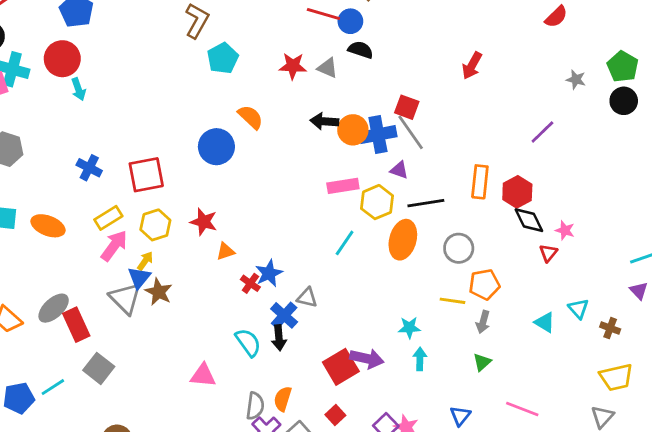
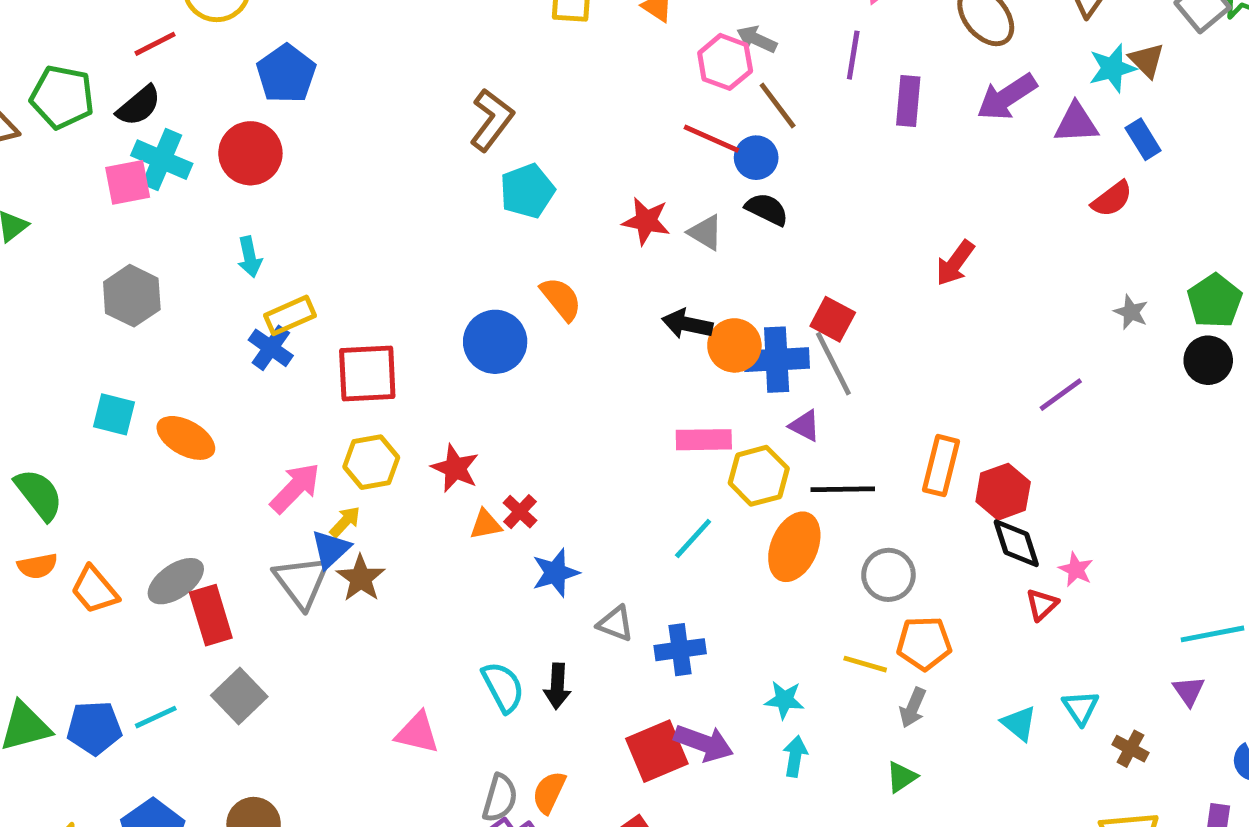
cyan arrow: (78, 89) -> (250, 257), moved
yellow rectangle: (108, 218) -> (290, 315), moved
red cross: (250, 283) -> (520, 512), moved
blue cross: (284, 315) -> (680, 650), moved, turned 32

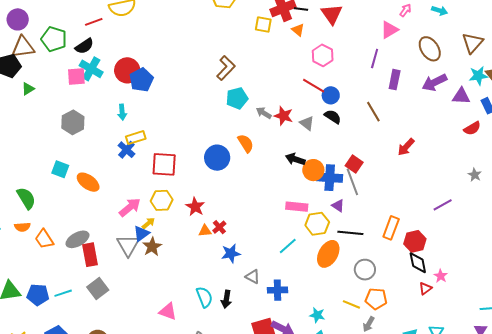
gray arrow: (757, 39) -> (264, 113), moved
blue pentagon: (286, 74) -> (141, 80), moved
brown line: (778, 106) -> (373, 112), moved

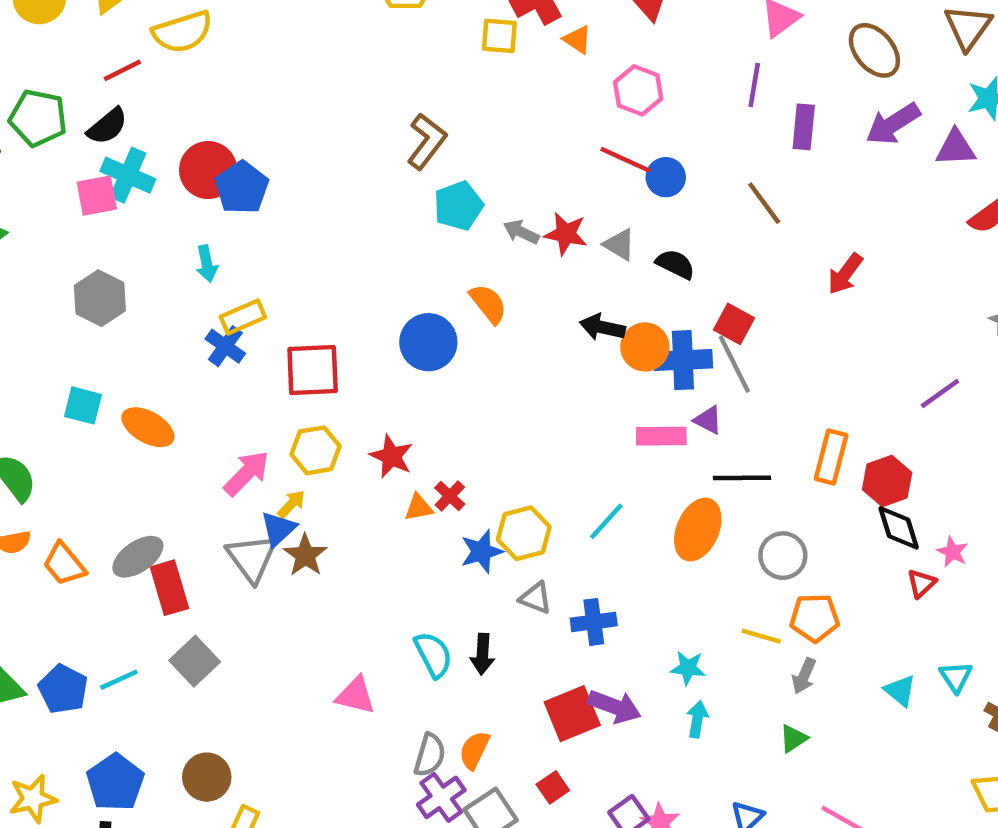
black semicircle: (333, 117) -> (675, 264), moved
pink rectangle: (297, 207) -> (661, 436), moved
yellow hexagon: (317, 224) -> (524, 533), moved
blue pentagon: (38, 295) -> (63, 689), turned 30

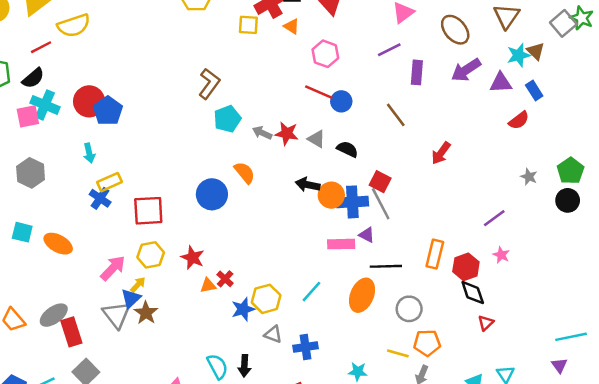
purple line: (754, 85) -> (389, 50), turned 55
pink star: (952, 552) -> (501, 255), moved

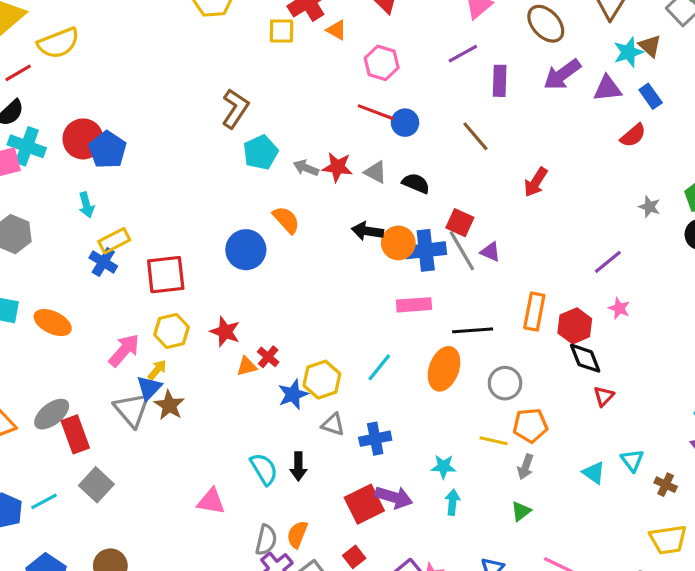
purple triangle: (367, 235) -> (490, 252), moved

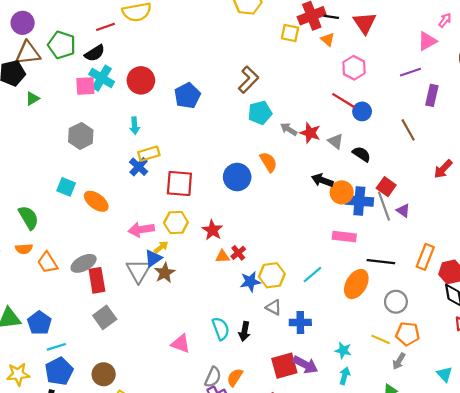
blue pentagon: (107, 150) -> (187, 96), moved
pink arrow: (124, 350) -> (141, 230), turned -150
cyan line: (44, 501) -> (56, 347), moved

